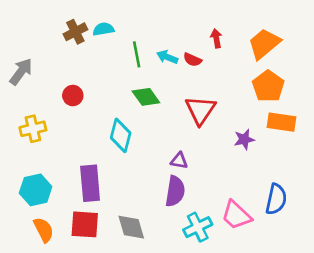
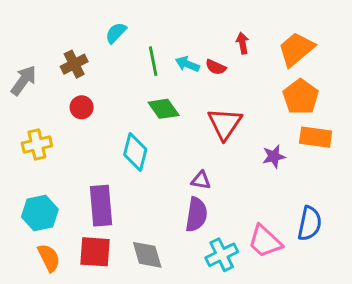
cyan semicircle: (103, 29) -> (116, 33), turned -36
brown cross: (75, 32) -> (74, 64), moved

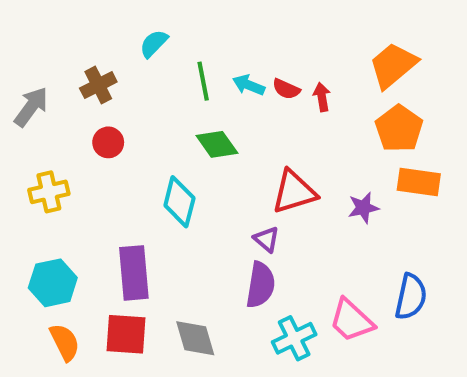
red arrow: (243, 43) -> (322, 97), moved
red triangle: (225, 124) -> (294, 192), moved, turned 39
purple triangle: (201, 180) -> (266, 239), turned 30

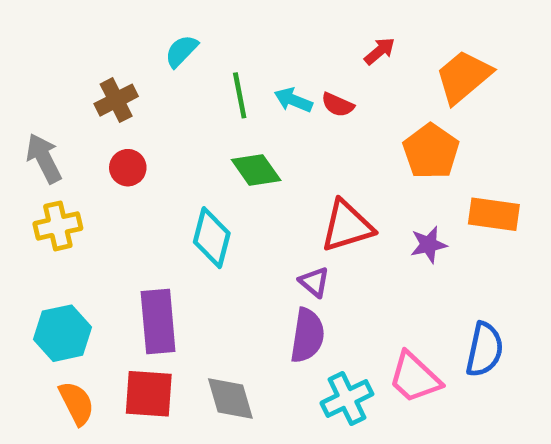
red arrow: (322, 97) -> (380, 51), moved, turned 60
gray arrow: (31, 107) -> (44, 158), moved, turned -63
orange pentagon: (399, 129) -> (431, 151), moved

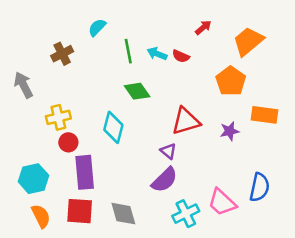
red circle: (128, 168) -> (68, 142), moved
yellow cross: (58, 226) -> (58, 117), moved
purple semicircle: (307, 336) -> (165, 180), turned 36

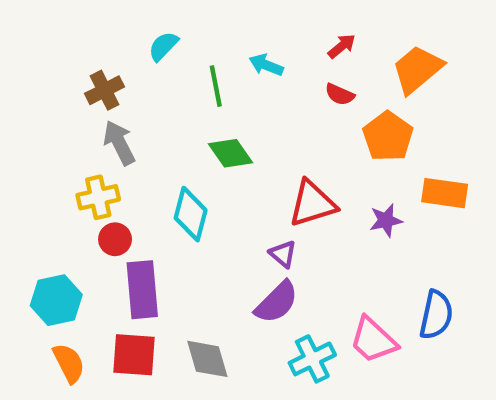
cyan arrow: (157, 54) -> (266, 65), moved
red semicircle: (181, 56) -> (340, 94), moved
gray arrow: (23, 85) -> (119, 143), moved

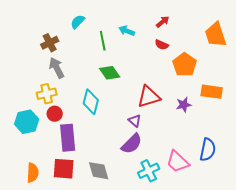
orange trapezoid: (417, 69) -> (216, 35), moved, turned -68
cyan hexagon: (56, 300) -> (27, 122), moved
orange semicircle: (69, 363) -> (33, 173), turned 30

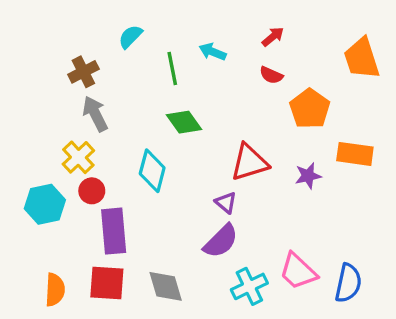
yellow cross: (47, 94) -> (78, 157), turned -30
blue semicircle: (208, 150) -> (348, 283), moved

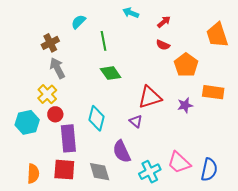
cyan arrow: (212, 52) -> (131, 13), moved
cyan diamond: (152, 171) -> (97, 118), moved
purple semicircle: (221, 241) -> (122, 152), moved, turned 110

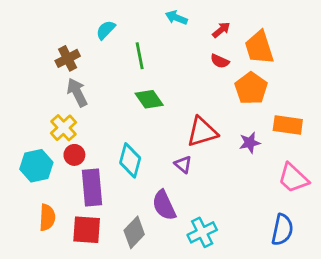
orange trapezoid: (217, 35) -> (259, 48), moved
pink trapezoid: (179, 163) -> (293, 178), moved
gray diamond: (100, 172) -> (134, 232), turned 60
orange semicircle: (33, 174) -> (47, 217), moved

